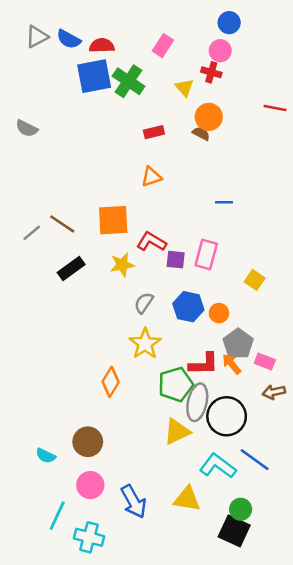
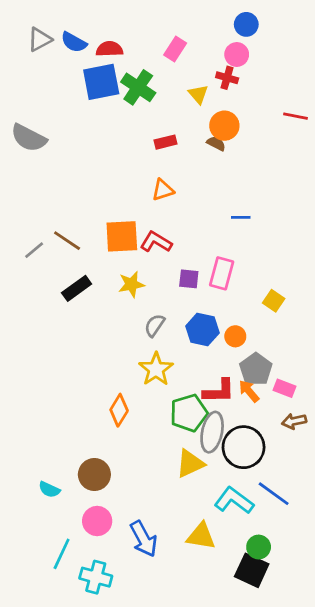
gray semicircle: (27, 128) -> (29, 138), size x1.5
red L-shape: (151, 242) -> (156, 242), moved

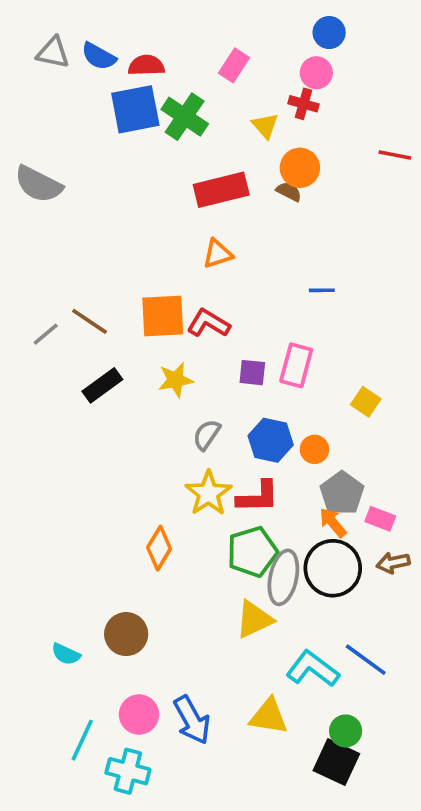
gray triangle: (40, 39) -> (53, 53), turned 40
red rectangle: (166, 142) -> (221, 190), size x1.8
red L-shape: (219, 391) -> (258, 497), moved
black circle: (244, 447) -> (333, 568), moved
pink circle: (97, 521) -> (139, 714), moved

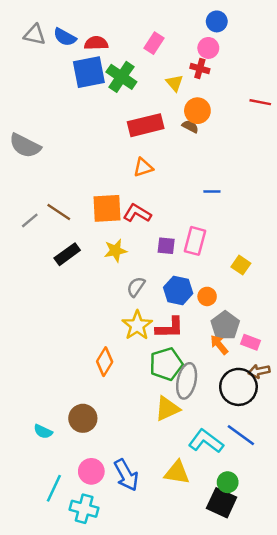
gray semicircle: (38, 184) -> (25, 146), moved
black circle: (333, 568) -> (238, 387), moved

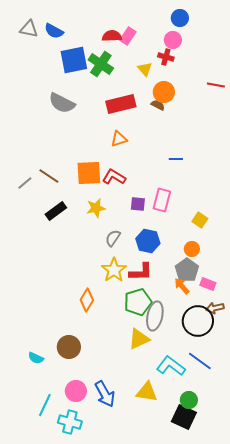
red semicircle: (96, 43) -> (112, 36), moved
gray semicircle: (25, 146) -> (62, 103), moved
orange circle: (207, 296) -> (192, 249), moved

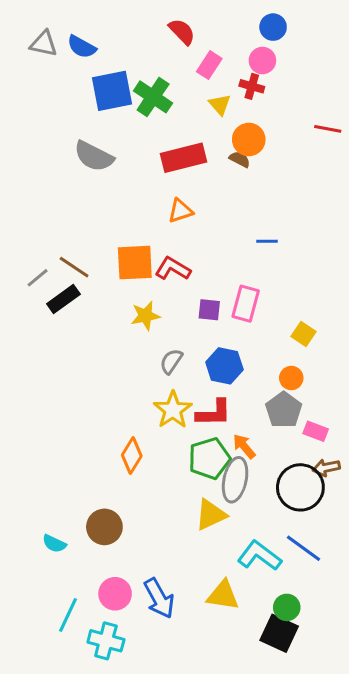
red semicircle: (112, 36) -> (182, 32), moved, turned 48
pink rectangle: (128, 36) -> (209, 65), moved
black rectangle: (56, 211) -> (63, 299), moved
orange arrow: (182, 286) -> (244, 446), moved

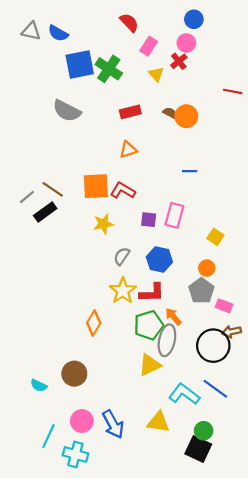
red cross: (252, 86) -> (179, 61), turned 35
orange circle: (249, 140) -> (186, 116), moved
red rectangle: (183, 158) -> (130, 112), size x0.7

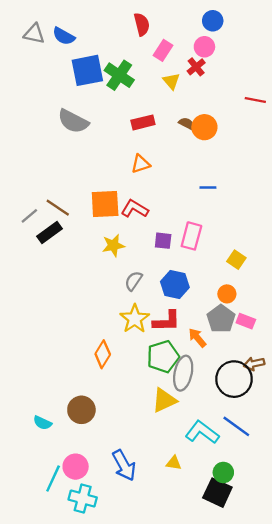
red semicircle: (129, 23) -> (142, 24), turned 30
pink rectangle: (224, 306) -> (246, 321), moved
orange arrow: (173, 317) -> (197, 338), moved
pink circle: (82, 421) -> (76, 467), moved
yellow triangle: (158, 422) -> (174, 463), size x0.6

